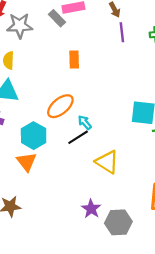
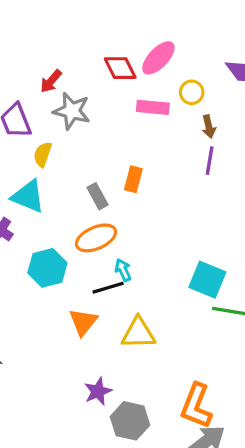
gray rectangle: (57, 18) -> (98, 196), moved
orange triangle: (27, 162) -> (83, 322), moved
yellow triangle: (107, 162) -> (138, 333), turned -50

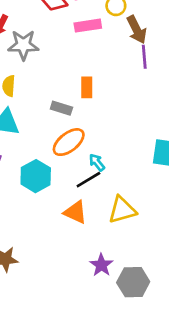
brown arrow: (209, 127) -> (137, 30), size x1.5
gray rectangle: (98, 196) -> (61, 108), turned -30
orange triangle: (83, 322) -> (75, 212), turned -30

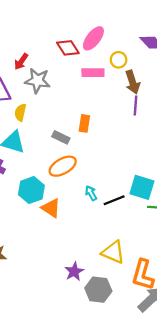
cyan arrow: (97, 162) -> (91, 193), moved
black line: (88, 180) -> (114, 200), moved
yellow triangle: (122, 210) -> (113, 252), moved, turned 30
orange triangle: (75, 212) -> (51, 208), moved

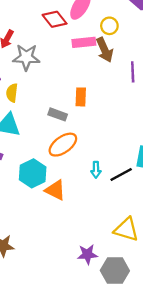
brown arrow: (133, 82) -> (105, 50), moved
cyan arrow: (91, 193) -> (96, 170), turned -144
purple star: (74, 271) -> (87, 254), turned 30

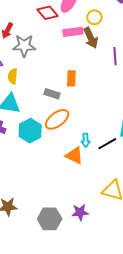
cyan hexagon: (33, 173) -> (30, 131), moved
orange triangle: (55, 190) -> (74, 156), moved
gray hexagon: (115, 271) -> (50, 219), moved

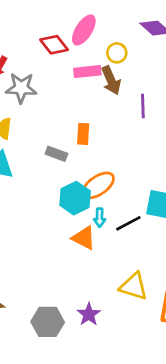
orange ellipse: (57, 119) -> (98, 185), moved
cyan hexagon: (30, 131) -> (75, 198), moved
purple star: (80, 212) -> (89, 314), turned -30

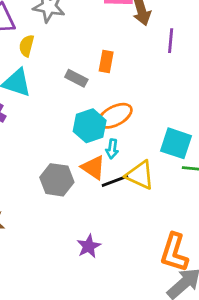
black line: (128, 223) -> (115, 181), moved
yellow triangle: (134, 286) -> (140, 175), moved
gray hexagon: (48, 322) -> (57, 180), moved

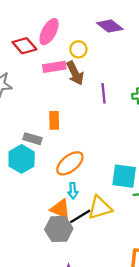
cyan hexagon: (90, 126) -> (22, 159), moved
yellow triangle: (140, 175) -> (100, 208), turned -30
gray hexagon: (57, 180) -> (59, 229), moved

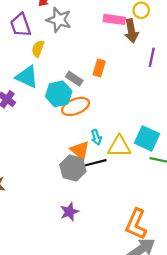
orange ellipse: (70, 163) -> (76, 106), moved
cyan arrow: (73, 191) -> (96, 137), turned -32
yellow triangle: (100, 208) -> (119, 146), moved

